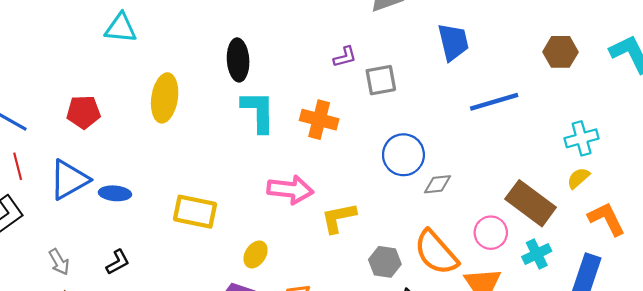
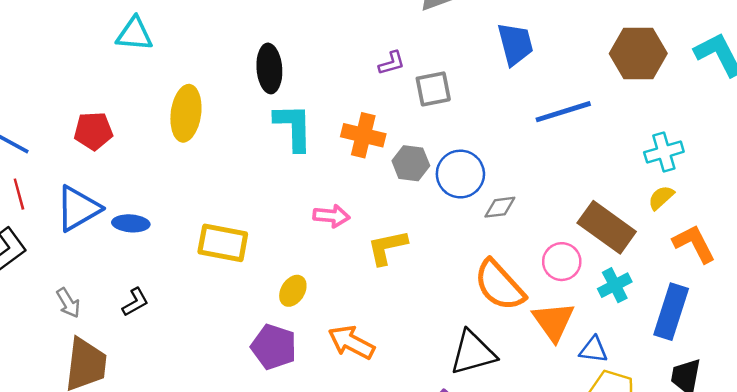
brown hexagon: (560, 52) -> (638, 54), size x1.4
pink arrow: (290, 190) -> (331, 216), size x0.7
gray hexagon: (385, 262) -> (411, 163), moved

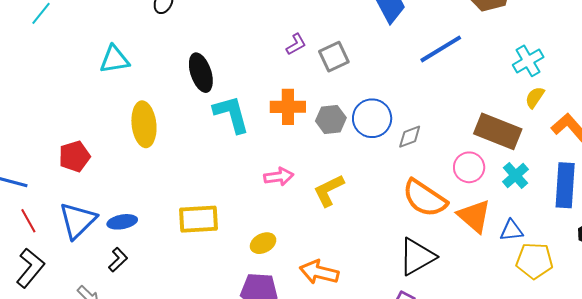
cyan triangle: (134, 34) -> (114, 59), moved
yellow ellipse: (293, 291) -> (263, 243), turned 45
black L-shape: (135, 302) -> (118, 260), moved

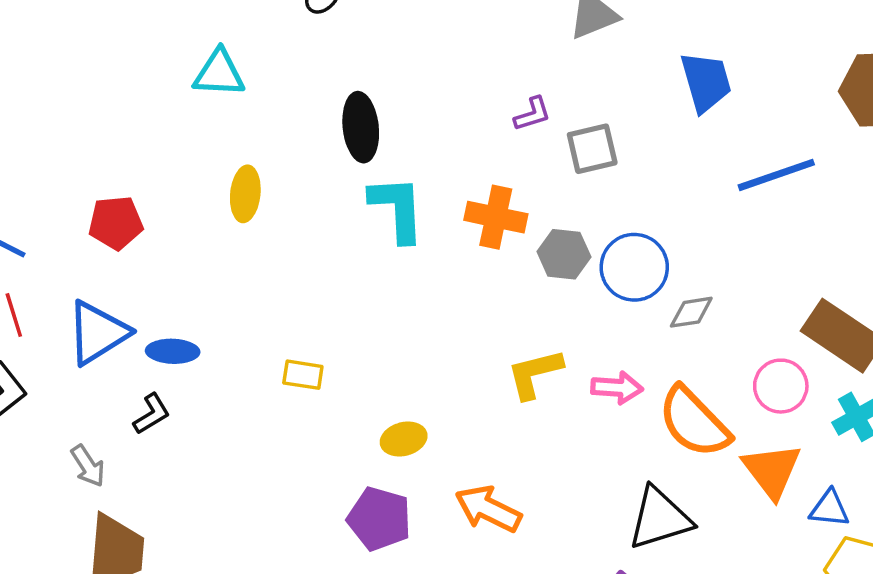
yellow ellipse: (144, 124) -> (245, 194), size x0.7
pink arrow: (279, 177) -> (617, 388), moved
yellow rectangle: (198, 219) -> (303, 375), size x0.6

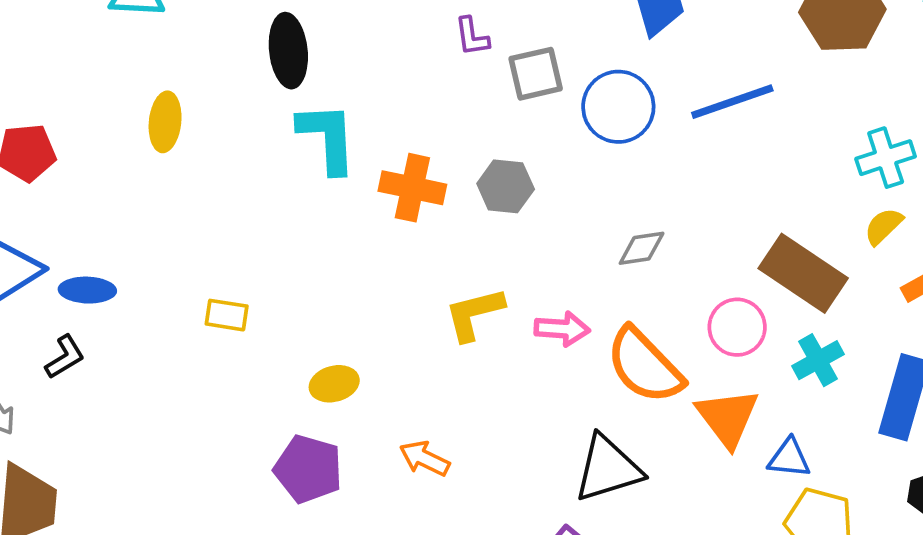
purple L-shape: (532, 114) -> (472, 37), turned 99
orange cross: (496, 217) -> (412, 188), moved
blue circle: (634, 267) -> (618, 107), moved
orange arrow: (488, 509) -> (425, 458), size x0.7

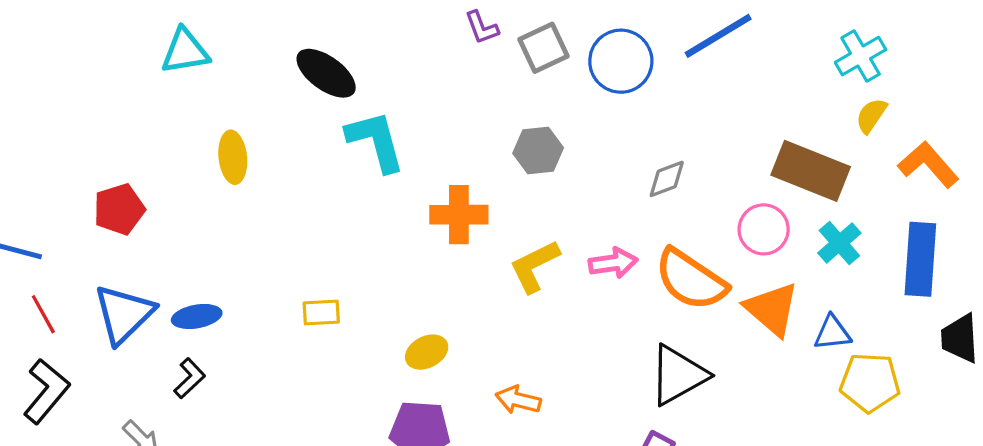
black ellipse: (288, 51) -> (326, 73), turned -36
orange cross: (412, 188) -> (459, 215), moved

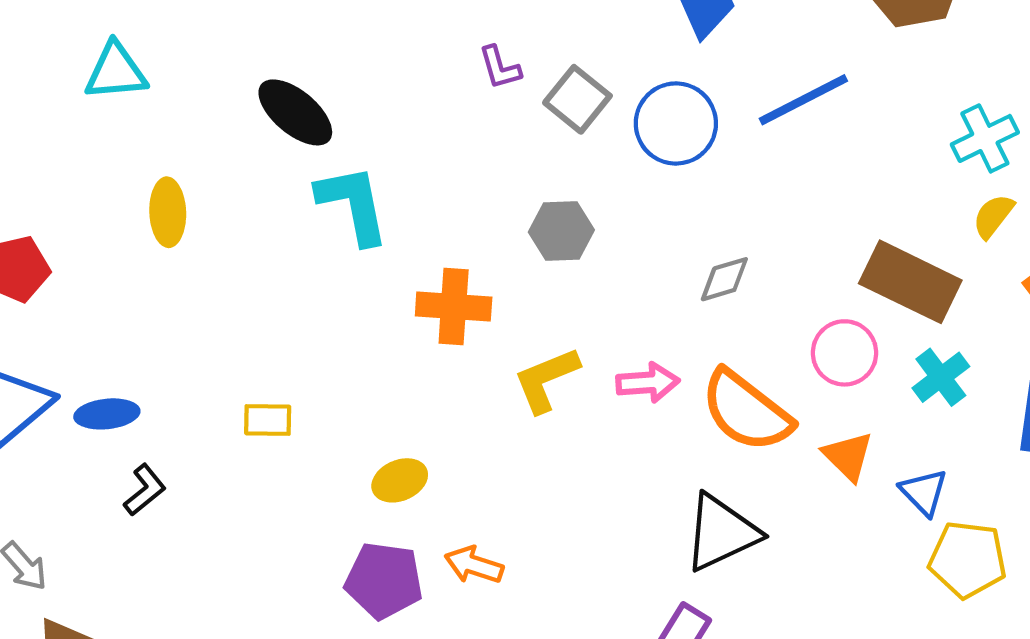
gray square: (543, 48) -> (577, 99), turned -30
orange triangle: (772, 309) -> (848, 456), size x0.7
blue triangle: (832, 333) -> (924, 492), turned 48
black L-shape: (190, 378) -> (145, 490), moved
orange arrow: (518, 400) -> (474, 565), moved

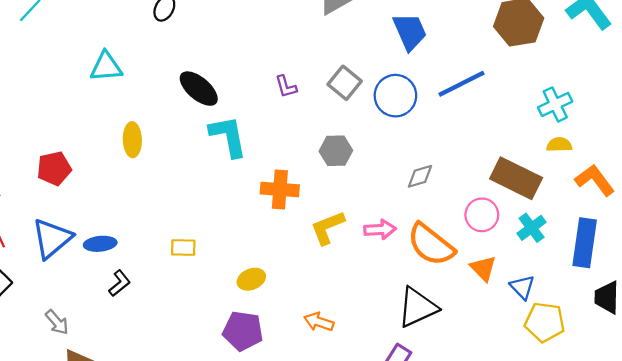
purple L-shape: (500, 68) -> (286, 87), moved
yellow semicircle: (993, 216) -> (559, 145), turned 50
orange arrow: (474, 565) -> (319, 322), moved

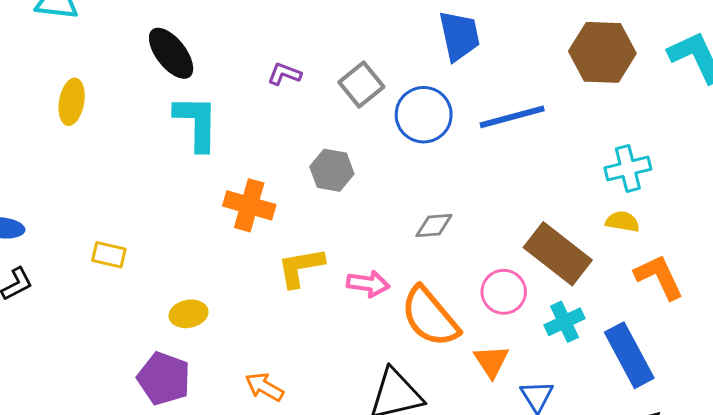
purple L-shape: (286, 87) -> (284, 74), turned 115
blue rectangle: (585, 243) -> (629, 355), turned -48

